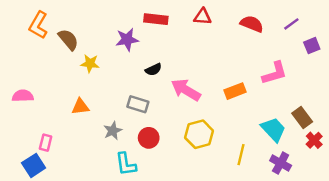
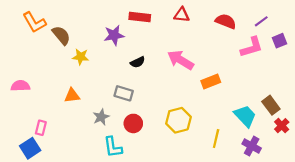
orange L-shape: (38, 25) -> (34, 22), turned -60
pink L-shape: (275, 73) -> (252, 47), moved
pink arrow: (186, 90) -> (181, 60), moved

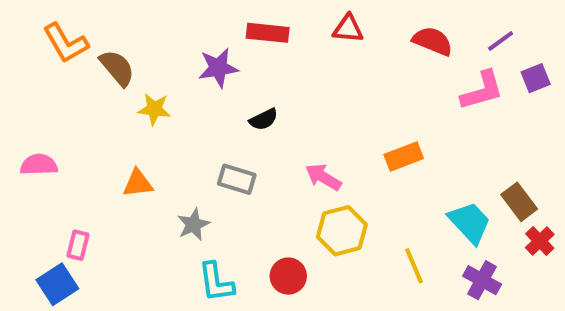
pink arrow: (181, 60) -> (323, 177), moved, size x0.7
red circle: (133, 123) -> (288, 276), moved
yellow line: (216, 139) -> (414, 266), turned -36

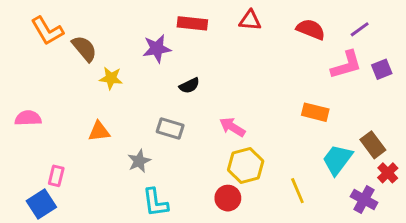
purple square: (536, 78) -> (382, 69), moved
orange rectangle: (404, 156) -> (315, 112), moved, turned 35
cyan trapezoid: (470, 222) -> (337, 160), turned -100
red circle: (288, 276) -> (228, 198), moved
purple cross: (482, 280) -> (364, 200), moved

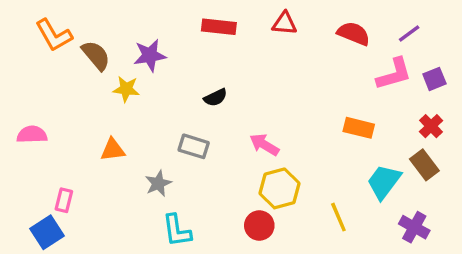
purple star: (157, 49) -> (150, 55), moved
red cross: (388, 173) -> (431, 126), moved

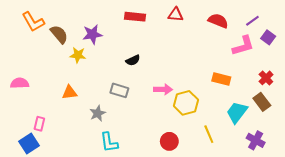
purple square: (434, 79) -> (268, 37), moved, turned -32
pink arrow: (264, 145) -> (163, 89), turned 150
yellow hexagon: (280, 188) -> (186, 103), moved
red circle: (259, 225) -> (169, 141), moved

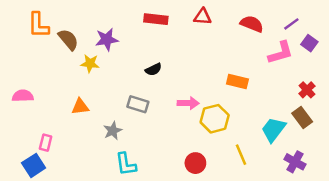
orange L-shape: (33, 22) -> (38, 25), turned 30
orange rectangle: (221, 79) -> (237, 81), moved

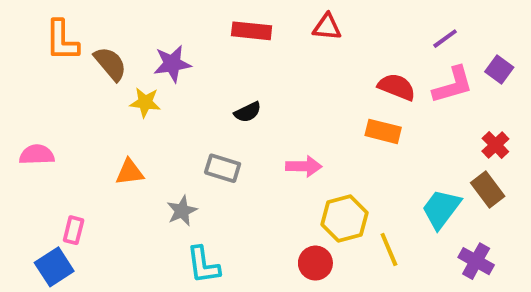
red semicircle: (252, 24) -> (397, 87), moved
purple line: (291, 24) -> (445, 39), moved
yellow hexagon: (215, 119) -> (344, 219), moved

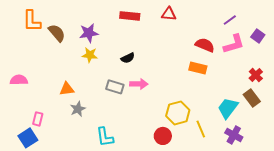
yellow star: (145, 102) -> (90, 55), moved
pink arrow: (304, 166) -> (139, 84), moved
gray star: (182, 211) -> (78, 109), moved
purple cross: (476, 261) -> (234, 135), moved

